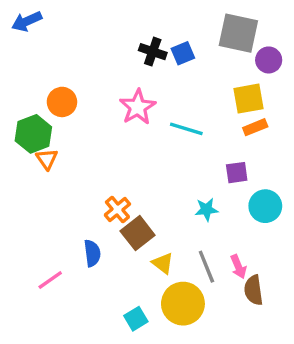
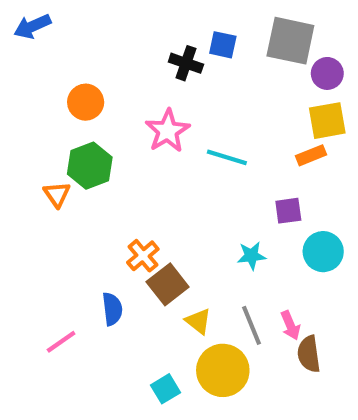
blue square: (183, 53) -> (223, 45), moved, turned 35
yellow square: (248, 99) -> (327, 121), moved
orange circle: (62, 102) -> (86, 102), moved
green hexagon: (33, 134) -> (90, 166), moved

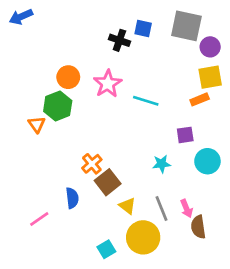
orange circle: (86, 102) -> (68, 77), moved

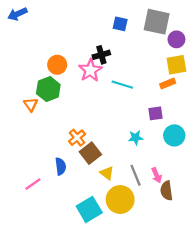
black cross: (119, 40) -> (101, 55), moved, turned -35
cyan square: (106, 249) -> (89, 209), size x1.6

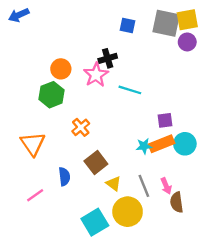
yellow square: (176, 65) -> (187, 20), moved
orange rectangle: (168, 84) -> (161, 144), moved, size x1.5
orange triangle: (31, 105) -> (33, 144), moved, size x1.6
orange cross: (77, 138) -> (81, 127), moved

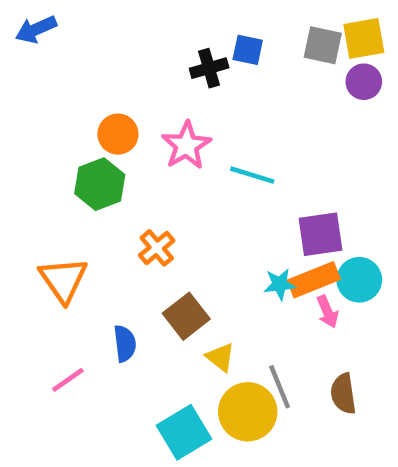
gray square: (166, 23) -> (323, 45), size x0.7
black cross: (108, 58) -> (209, 68), moved
purple square: (165, 120) -> (321, 234), size x1.5
gray line: (144, 186) -> (280, 387), moved
pink arrow: (166, 186) -> (327, 312), moved

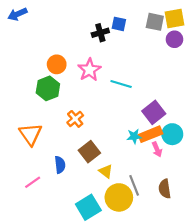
purple square: (321, 234) -> (154, 112), turned -30

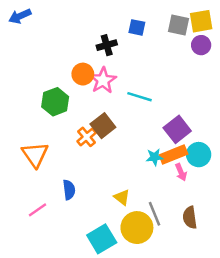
black cross: (100, 33) -> (107, 45), moved
orange circle: (57, 64) -> (83, 74), moved
brown square: (89, 152) -> (103, 126), moved

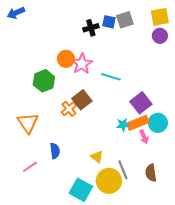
gray square: (178, 25) -> (125, 20), moved, turned -30
black cross: (107, 45) -> (91, 28), moved
cyan square: (102, 239) -> (81, 190), turned -30

